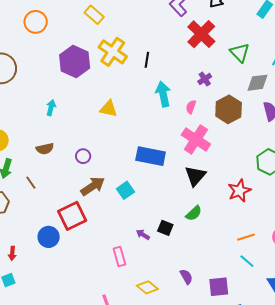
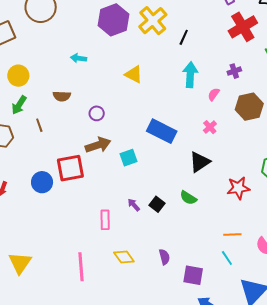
cyan arrow: (51, 108) -> (79, 58), turned -112
pink cross: (196, 139) -> (210, 127), size x0.5
green semicircle: (194, 213) -> (188, 198), turned 60

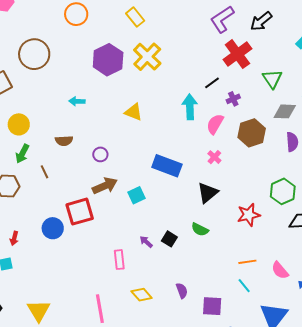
black line: (184, 37) -> (212, 83), moved, turned 35
pink semicircle: (214, 94) -> (215, 124), size x1.5

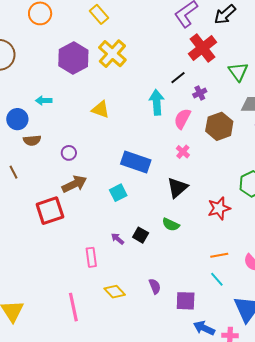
cyan square: (136, 195) -> (118, 193), moved
blue circle: (53, 228) -> (17, 119), moved

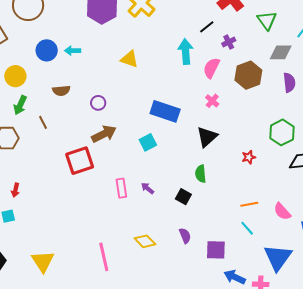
blue circle: (17, 119) -> (47, 50), moved
red star: (219, 208) -> (249, 157), size x0.6
green semicircle: (171, 225) -> (201, 174), turned 60
black square: (141, 235) -> (183, 197), moved
pink rectangle: (91, 257) -> (121, 188), moved

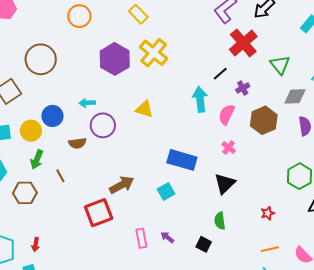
blue circle: (47, 50) -> (52, 116), moved
purple circle: (98, 103) -> (103, 125), moved, size x1.6
red star: (249, 157) -> (268, 213), moved

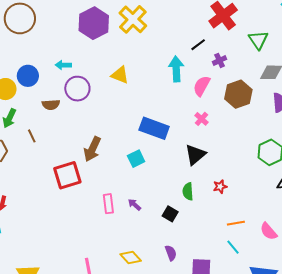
brown arrow: (122, 185) -> (92, 149), turned 140
red star: (268, 213) -> (220, 187), moved

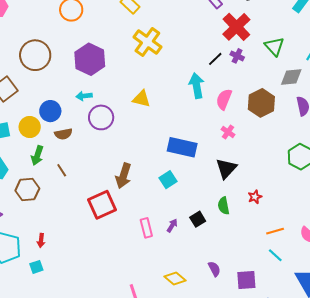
purple hexagon: (94, 23) -> (90, 59), moved
purple cross: (220, 60) -> (237, 56), moved, turned -32
brown semicircle: (51, 105) -> (63, 134), moved
purple arrow: (134, 205) -> (172, 225), turned 88
black square: (170, 214) -> (198, 219), moved, turned 35

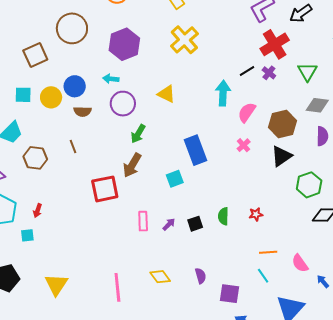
blue rectangle: (182, 147) -> (196, 150), turned 44
green arrow: (37, 155) -> (138, 134), moved
black triangle: (226, 168) -> (281, 156), moved

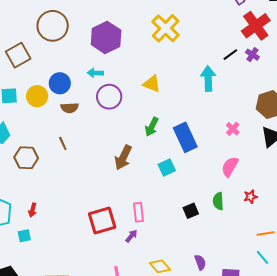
pink semicircle: (247, 112) -> (230, 167), moved
green arrow: (138, 134) -> (152, 127), moved
red square: (105, 189) -> (102, 220), moved
purple arrow: (169, 224) -> (131, 236), moved

